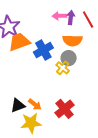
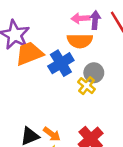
orange semicircle: (72, 41) -> (80, 41), moved

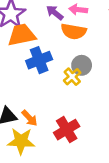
purple arrow: (95, 20) -> (55, 13), moved, turned -66
blue cross: (61, 63) -> (39, 60), moved

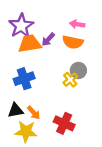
purple arrow: (55, 13) -> (48, 39), moved, turned -88
blue cross: (39, 60) -> (24, 79), moved
red cross: (67, 130) -> (64, 123), turned -36

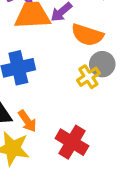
orange semicircle: (73, 42) -> (87, 35), moved

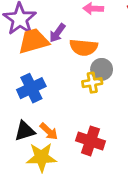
yellow cross: (88, 77) -> (92, 83), turned 36

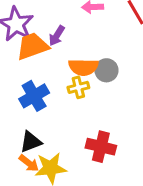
orange semicircle: (84, 47) -> (83, 67), moved
yellow cross: (92, 83) -> (78, 87), moved
orange arrow: (49, 131) -> (29, 163), moved

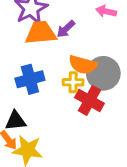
gray circle: (106, 70) -> (103, 73), size x1.5
red cross: (101, 147) -> (89, 100), moved

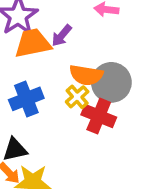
yellow cross: (73, 82) -> (77, 97), turned -36

